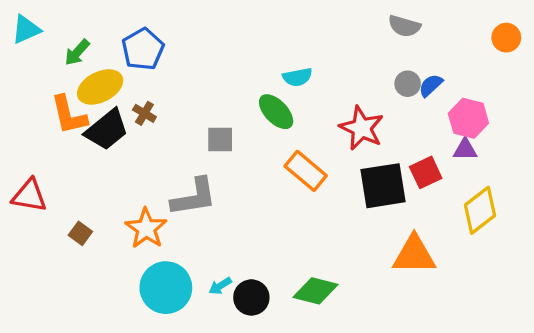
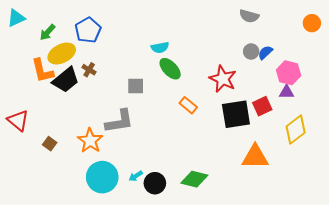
cyan semicircle: (297, 77) -> (160, 47), moved
orange rectangle: (306, 171) -> (188, 105), size x0.7
red triangle: (29, 196) -> (18, 120), turned 30

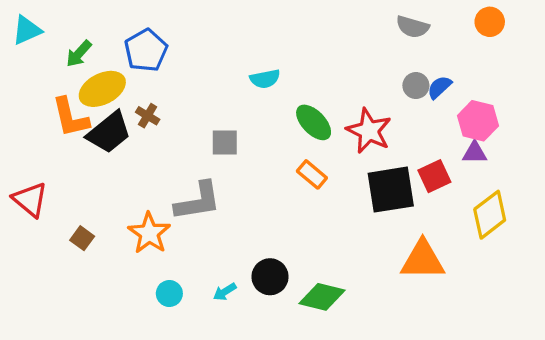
orange circle: (312, 23) -> (490, 22), moved
green ellipse: (170, 69) -> (314, 122), moved
cyan circle: (102, 177) -> (169, 294), size x0.5
black circle: (155, 183) -> (270, 277), moved

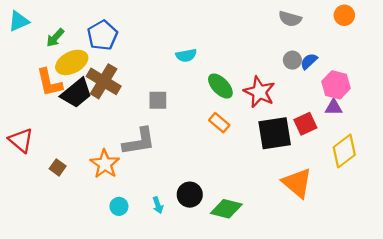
brown cross: (148, 116) -> (104, 81), size x2.0
orange triangle: (423, 260) -> (297, 183), turned 40
cyan arrow: (225, 292) -> (158, 205), turned -77

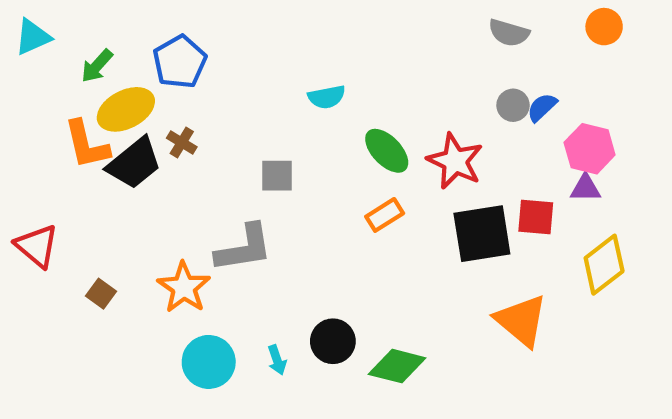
brown cross: (104, 81) -> (182, 143), size x0.5
orange rectangle: (219, 123) -> (385, 215), turned -72
red square: (305, 124) -> (536, 217), turned 30
cyan circle: (119, 206) -> (209, 362), size x1.6

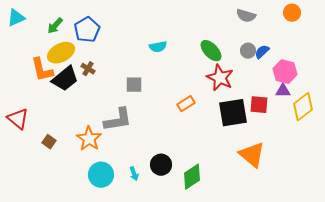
green arrow: (97, 66) -> (55, 26), moved
green ellipse: (387, 151) -> (211, 51), moved
yellow diamond: (604, 265) -> (303, 107), moved
green diamond: (397, 366) -> (192, 177), turned -48

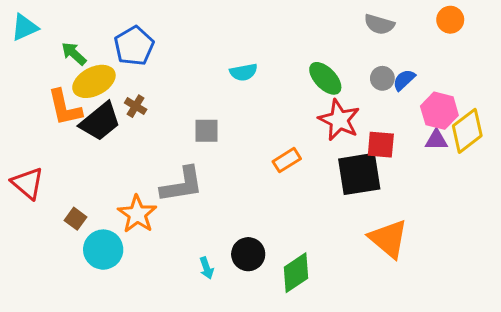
green arrow: (55, 26) -> (74, 54), moved, turned 90
red square: (259, 105) -> (381, 145), moved
yellow diamond: (303, 107) -> (467, 131), moved
cyan circle: (101, 175) -> (103, 250), moved

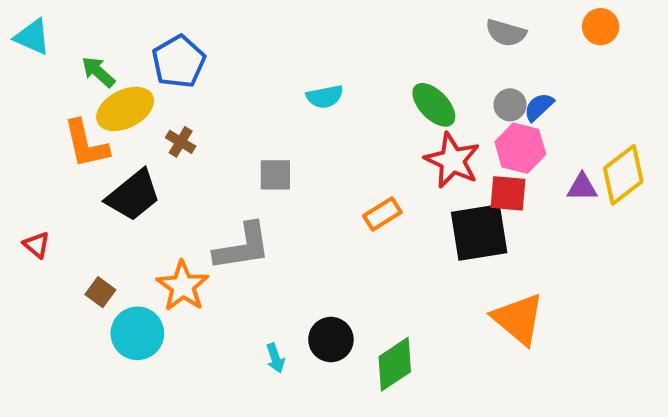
cyan triangle: (25, 27) -> (32, 37), turned 48
pink hexagon: (439, 111) -> (520, 148), moved
black trapezoid: (100, 122) -> (133, 195), moved
red triangle: (28, 183) -> (37, 245), size x0.6

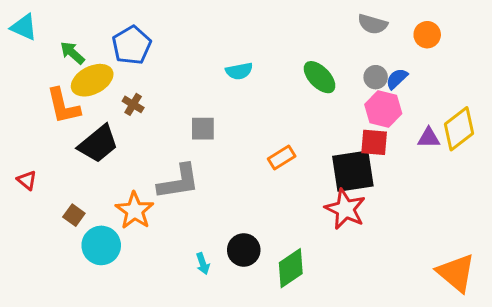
orange circle: (601, 27) -> (427, 35), moved
red star: (452, 160) -> (345, 209), moved
orange triangle: (518, 319) -> (456, 273), moved

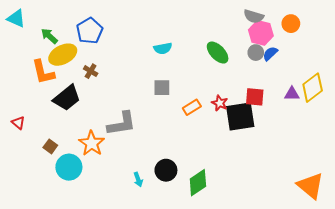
pink hexagon: (383, 109) -> (261, 33), moved
gray square: (203, 129) -> (162, 88), moved
red star: (345, 209) -> (220, 103), moved, size x0.6

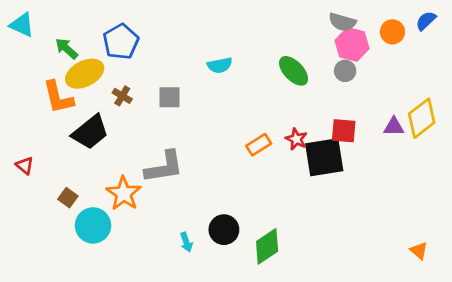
blue semicircle: (270, 54) -> (426, 21), moved
gray square: (162, 88) -> (170, 97), moved
orange triangle: (310, 186) -> (419, 251), size x0.5

